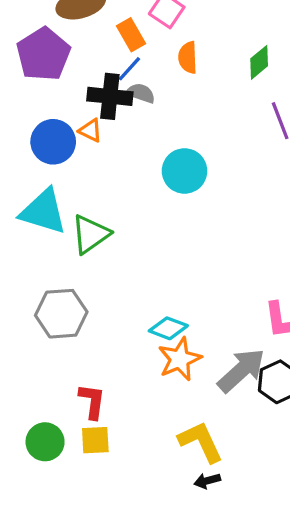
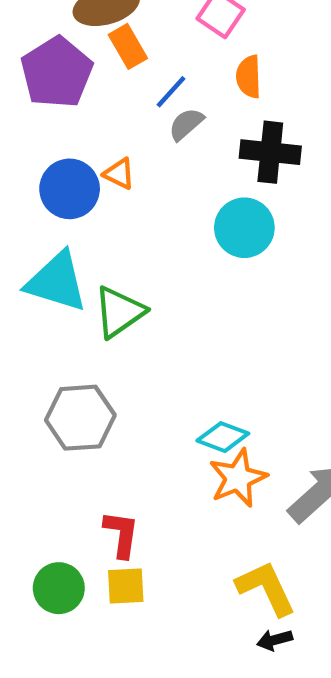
orange rectangle: (131, 35) -> (128, 46), moved
gray semicircle: (141, 93) -> (186, 124), turned -60
black cross: (110, 96) -> (270, 152), moved

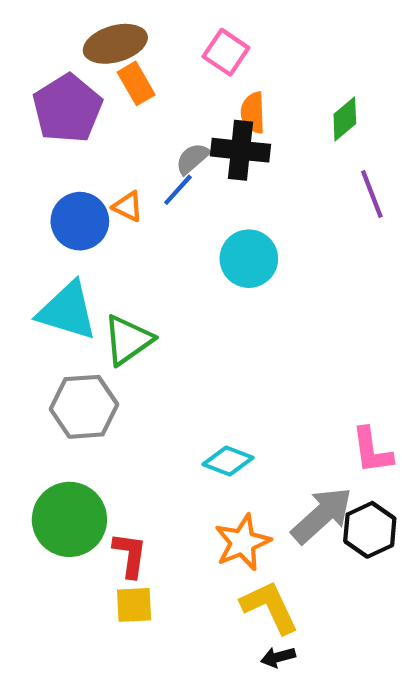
blue line: (171, 92) -> (178, 190), moved
black cross: (270, 152) -> (240, 150), moved
gray hexagon: (80, 418) -> (84, 407), moved
orange star: (238, 478) -> (243, 542), moved
green circle: (59, 588) -> (69, 519), moved, size x1.5

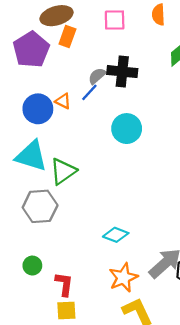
pink square: (226, 52) -> (115, 20), turned -35
orange rectangle: (136, 83) -> (67, 36), turned 50
orange semicircle: (253, 113) -> (158, 15), moved
green circle: (69, 519) -> (32, 266), size x0.5

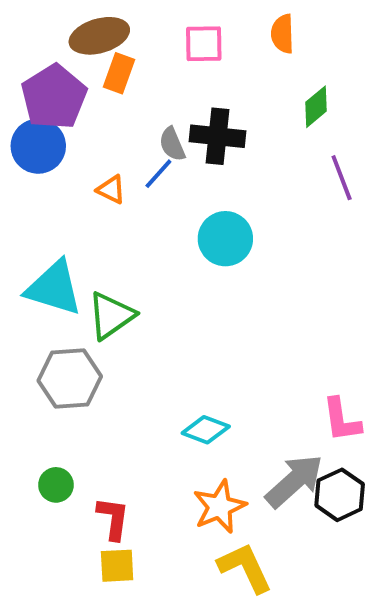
gray semicircle: (97, 76) -> (172, 144), turned -72
blue circle: (38, 109) -> (38, 146), moved

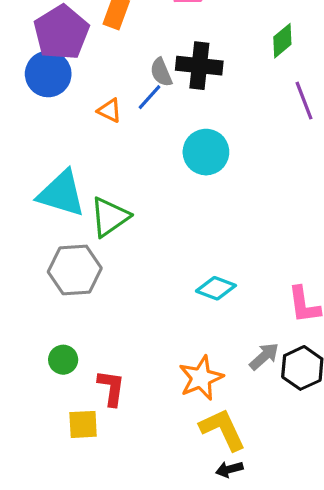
cyan diamond: (206, 430) -> (216, 288), moved
gray arrow: (294, 481) -> (264, 356), size x0.6
yellow square: (117, 566) -> (83, 424), moved

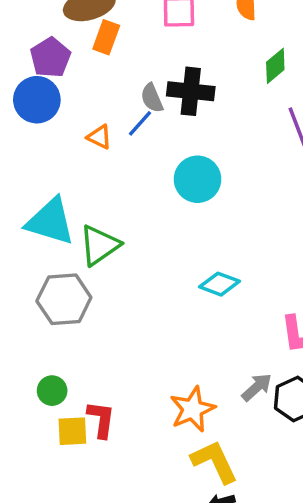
purple pentagon: (61, 32) -> (50, 57), size x0.7
cyan diamond: (216, 288) -> (219, 284), moved
yellow square: (83, 424) -> (72, 431), moved

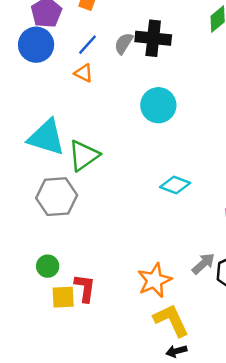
gray semicircle: (152, 98) -> (124, 43), turned 55
blue line: (140, 123) -> (88, 45), moved

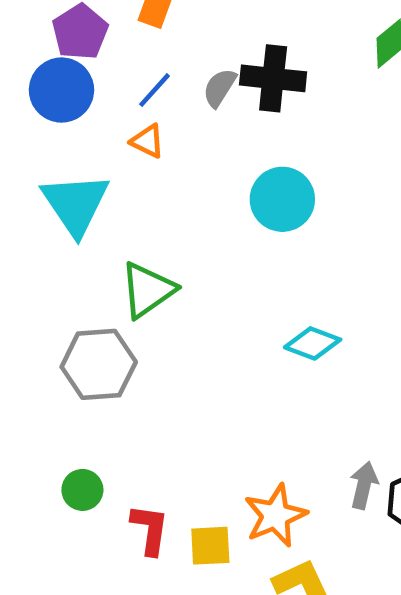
cyan triangle: (46, 137) -> (75, 204), moved, turned 39
gray arrow: (203, 264) -> (364, 485), turned -35
yellow square: (63, 297) -> (210, 546), moved

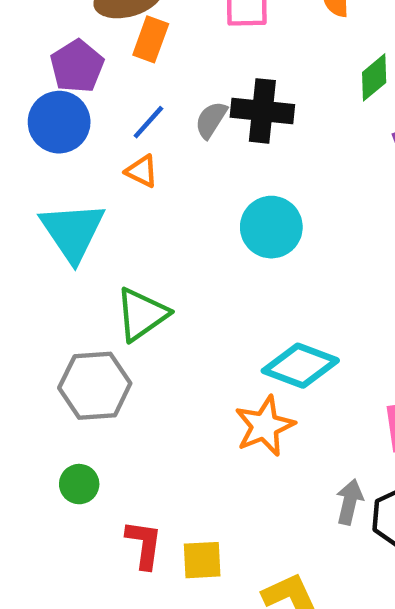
cyan diamond: (313, 343) -> (300, 366), size x1.4
green circle: (82, 490) -> (79, 484), moved
orange star: (275, 515) -> (265, 426), moved

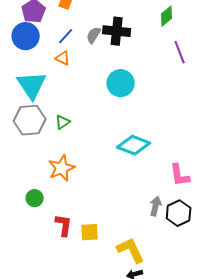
green triangle: (142, 314) -> (63, 122), size x0.6
gray hexagon: (95, 386) -> (30, 120), moved
orange star: (265, 426) -> (62, 168), moved

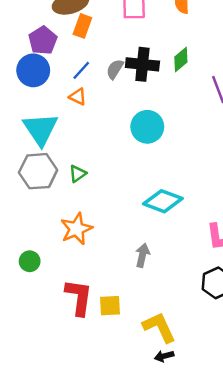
green diamond: (167, 16) -> (181, 60), moved
green circle: (35, 198) -> (30, 261), moved
gray arrow: (156, 206) -> (142, 255), moved
red L-shape: (64, 225) -> (79, 297), size x1.4

